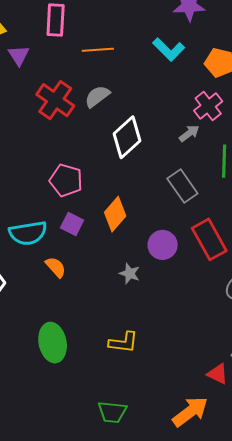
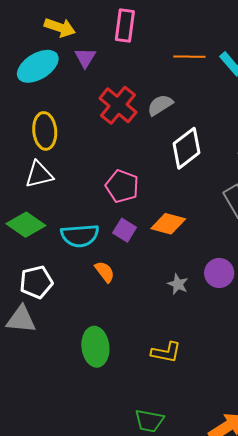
orange line: (98, 50) -> (189, 57), moved
orange diamond: (115, 214) -> (168, 224), turned 60
purple circle: (163, 245) -> (219, 273), moved

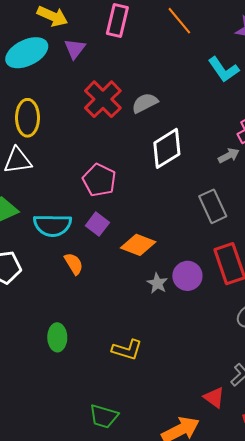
orange line: (189, 57) -> (179, 21), moved, turned 44
orange diamond: (168, 224) -> (138, 245), moved
gray star: (178, 284) -> (157, 283), moved
green ellipse: (95, 347) -> (57, 337), size x0.7

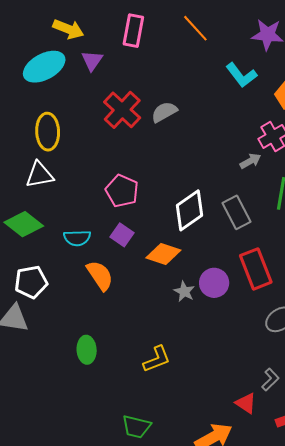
white diamond: (167, 148) -> (189, 210), moved
cyan semicircle: (52, 225) -> (77, 238), size x0.7
orange semicircle: (74, 264) -> (100, 275), size x1.4
yellow L-shape: (127, 350) -> (157, 359), turned -36

